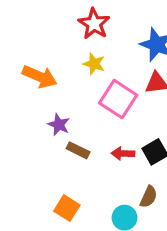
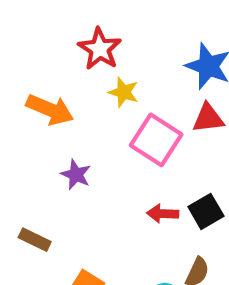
red star: (94, 24) -> (100, 49), moved
brown rectangle: (78, 150) -> (35, 240), moved

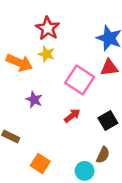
yellow star: (124, 92) -> (46, 54), moved
red arrow: (163, 214) -> (72, 116), moved, turned 140

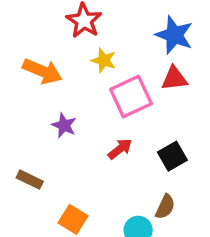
yellow star: (46, 54) -> (104, 60), moved
pink square: (80, 80) -> (131, 96), turned 32

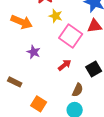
pink square: (131, 96) -> (71, 36), turned -30
brown semicircle: (165, 207) -> (78, 90), moved

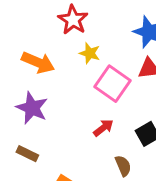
purple star: (34, 52) -> (32, 108), moved, size x1.5
brown semicircle: (78, 90) -> (123, 166), turned -48

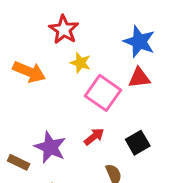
purple star: (32, 108) -> (50, 147), moved

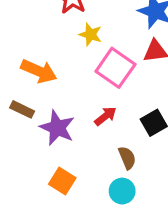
orange arrow: (29, 72) -> (39, 71), moved
brown rectangle: (19, 162) -> (22, 109), moved

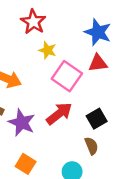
red arrow: (105, 116) -> (59, 114), size x1.5
brown semicircle: (127, 158) -> (91, 146), moved

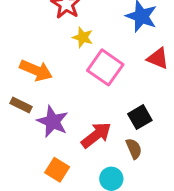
red triangle: (98, 63) -> (158, 58), moved, turned 30
red arrow: (59, 114) -> (96, 135), moved

